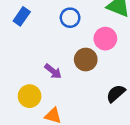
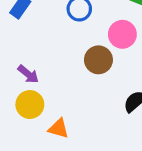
purple arrow: (53, 71) -> (28, 74), moved

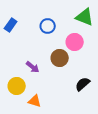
purple arrow: (28, 74) -> (33, 67), moved

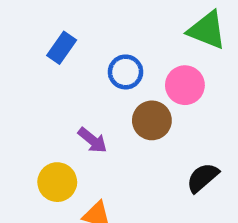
blue rectangle: (11, 25) -> (62, 48), moved
blue circle: (48, 26) -> (125, 72), moved

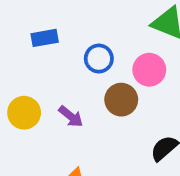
blue rectangle: (62, 48) -> (45, 38), turned 45
yellow circle: (57, 182) -> (24, 113), moved

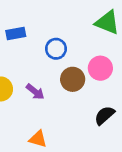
pink circle: (149, 70) -> (100, 68), moved

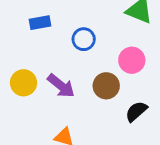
brown circle: (73, 79) -> (106, 86), moved
purple arrow: (35, 92) -> (61, 86), size x1.4

